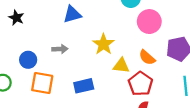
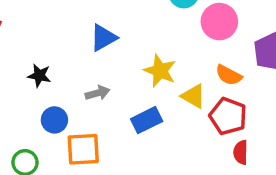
black star: (16, 18) -> (39, 76), moved
yellow triangle: (121, 66) -> (193, 96), turned 36
blue rectangle: (84, 86) -> (147, 120), moved

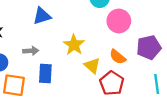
blue rectangle: (147, 120) -> (45, 74), moved, turned -72

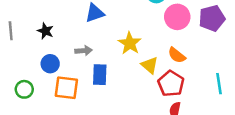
purple pentagon: (149, 47) -> (212, 18), moved

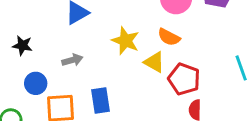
orange semicircle: (177, 55) -> (169, 37), moved
blue rectangle: (100, 75) -> (100, 101), moved

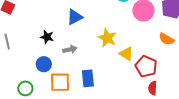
orange semicircle: (169, 37) -> (166, 39), moved
black star: (22, 45) -> (47, 37), moved

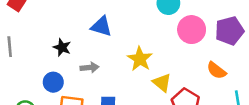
blue triangle: (75, 17) -> (101, 26), turned 36

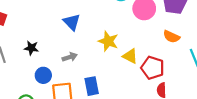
blue triangle: (101, 26) -> (72, 22), turned 42
black star: (62, 47) -> (31, 48), moved

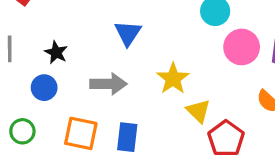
gray arrow: (70, 57) -> (108, 84), size x1.5
blue circle: (43, 75) -> (44, 88), moved

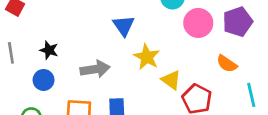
blue triangle: (128, 33) -> (124, 26), moved

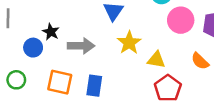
black star: (49, 50) -> (51, 32), moved
yellow triangle: (171, 80) -> (156, 60), moved, turned -36

